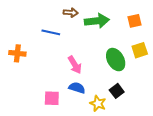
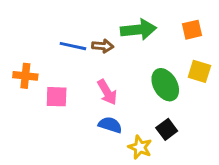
brown arrow: (71, 13) -> (103, 46), moved
yellow square: (140, 50) -> (199, 71), turned 35
pink square: (52, 98) -> (57, 97), moved

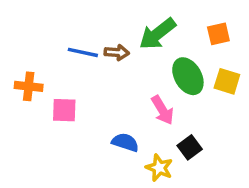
green arrow: (138, 30) -> (157, 34), turned 148
green ellipse: (165, 85) -> (188, 76), moved
pink arrow: (107, 92) -> (163, 110), moved

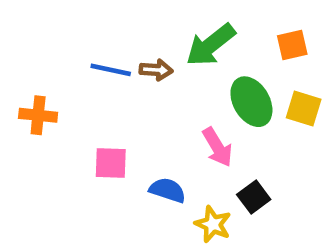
pink square: (64, 110) -> (111, 163), moved

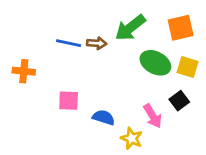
orange square: (292, 45) -> (181, 28), size x1.4
green ellipse: (251, 102) -> (155, 63), turned -32
pink arrow: (217, 147) -> (153, 116), moved
black square: (254, 197) -> (179, 101), moved

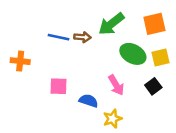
yellow square: (188, 67) -> (160, 58), turned -30
pink arrow: (153, 116) -> (116, 85), moved
yellow star: (132, 138) -> (113, 119), turned 30

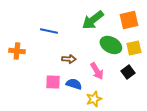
brown arrow: (83, 37) -> (69, 59), moved
pink square: (59, 86) -> (53, 82), moved

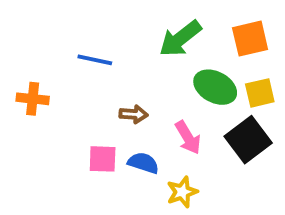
black square: (128, 72) -> (248, 140), size x1.6

